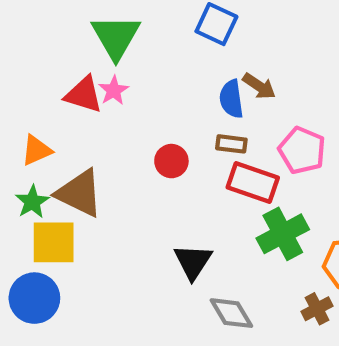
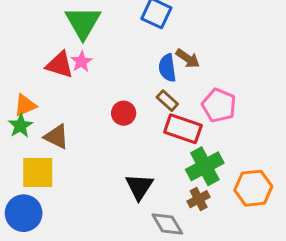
brown rectangle: (231, 144) -> (167, 101), turned 35
brown triangle: (79, 193) -> (56, 137), size x0.7
green star: (32, 202) -> (20, 126), moved
brown cross: (317, 309) -> (199, 199), moved

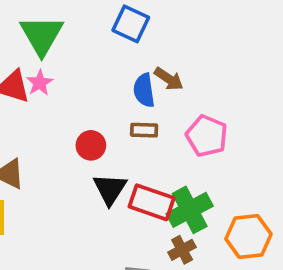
brown rectangle: (167, 101) -> (144, 130), turned -40
red rectangle: (183, 129) -> (152, 202), moved
black triangle: (139, 187) -> (110, 189), moved

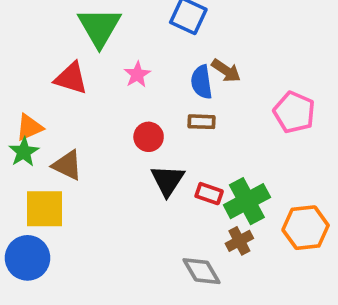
pink star: (40, 83) -> (137, 74), moved
pink pentagon: (207, 136) -> (294, 112), moved
red rectangle: (152, 202) -> (209, 194), size x0.6

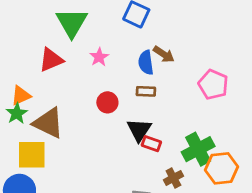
red triangle: (71, 78) -> (51, 60), turned -40
brown triangle: (67, 165) -> (48, 123), size x1.4
black triangle: (167, 180) -> (139, 130), moved
green cross: (247, 201) -> (198, 149), moved

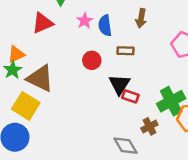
brown arrow: (164, 54) -> (141, 18), turned 66
blue semicircle: (146, 63) -> (105, 26), moved
yellow square: (32, 155) -> (26, 106), turned 32

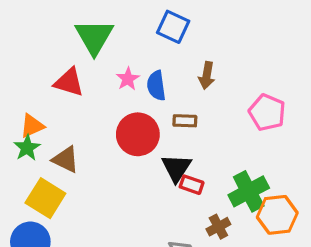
red triangle: (43, 23) -> (69, 82), turned 40
red circle: (92, 60) -> (138, 134), size x1.6
brown triangle: (40, 78) -> (66, 159), size x0.7

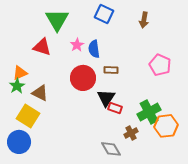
brown arrow: (207, 76) -> (144, 20), moved

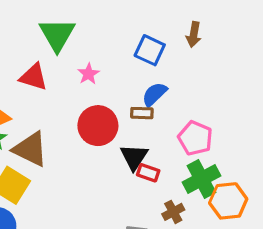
blue square: (104, 14) -> (150, 50), moved
blue semicircle: (94, 49) -> (154, 94), moved, turned 54
pink pentagon: (160, 65) -> (195, 138), moved
brown triangle: (40, 93) -> (30, 149), size x1.4

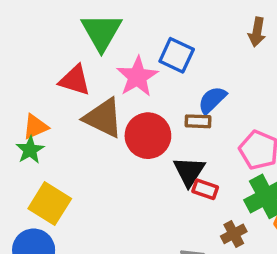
blue square: (150, 50) -> (177, 55), moved
pink star: (88, 74) -> (137, 77), size x1.6
brown triangle: (30, 149) -> (103, 118), moved

